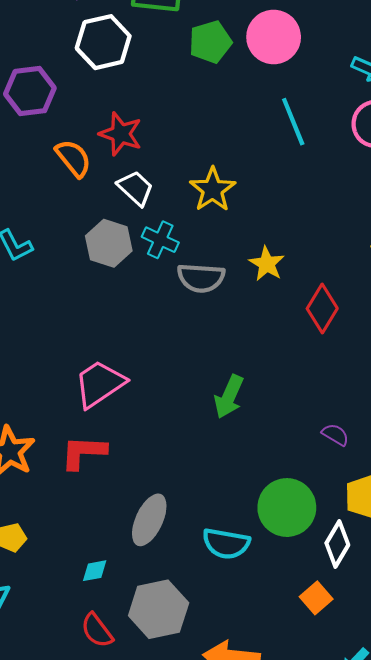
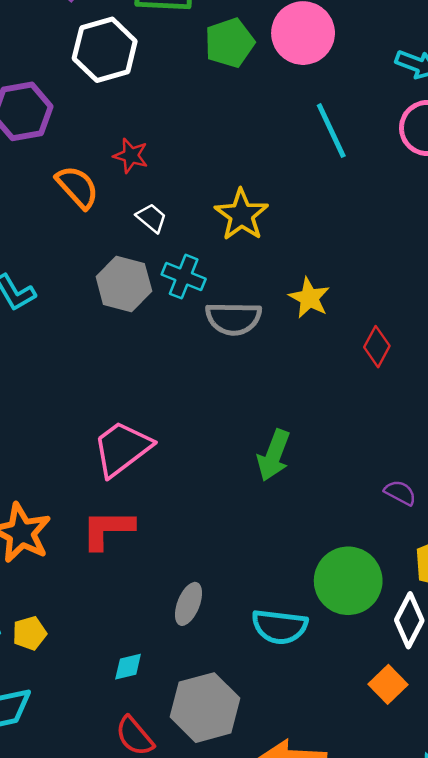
red star: (121, 134) -> (131, 156), size x0.7
white trapezoid: (135, 188) -> (152, 218), size x0.7
red diamond: (322, 308) -> (377, 347), size x0.7
gray ellipse: (149, 520) -> (189, 604), size x0.7

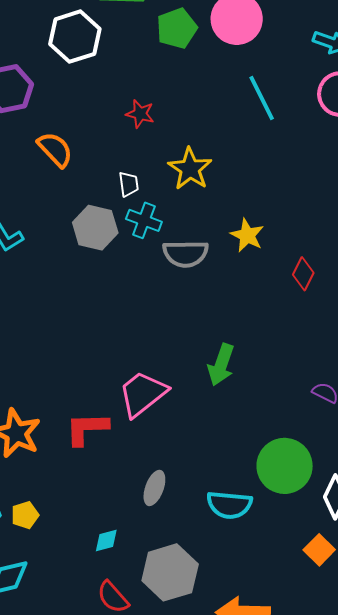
red star: (131, 156) -> (140, 114), moved
white trapezoid: (152, 218) -> (129, 184), moved, turned 44
pink trapezoid: (122, 448) -> (143, 394), moved

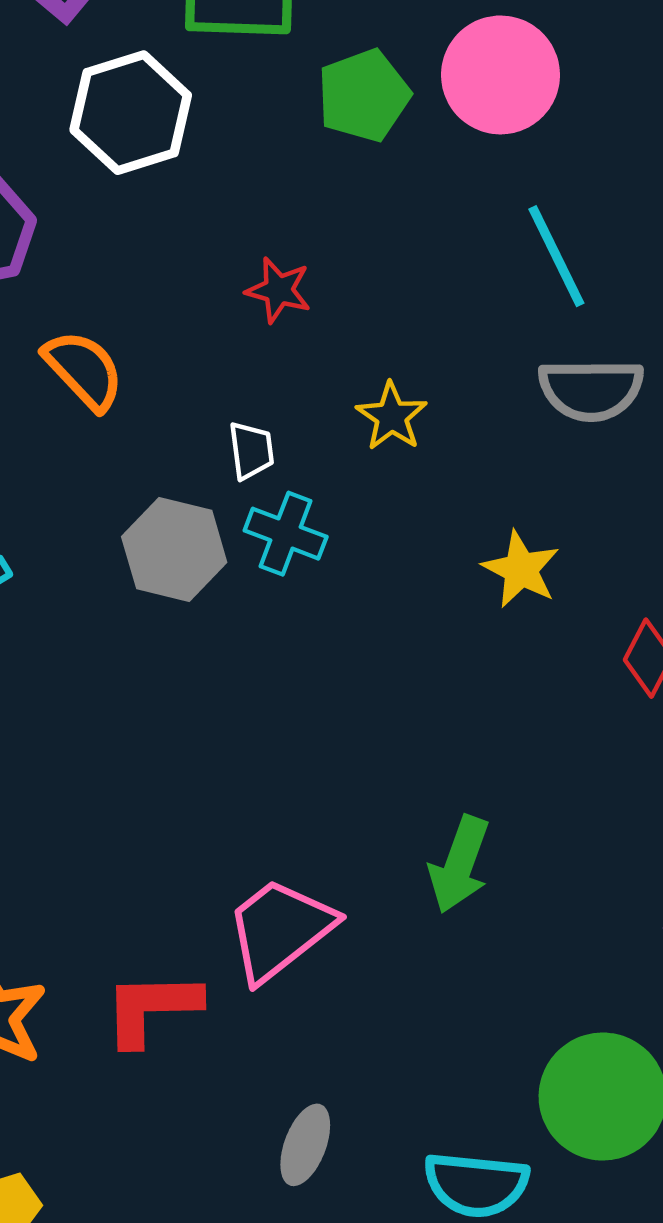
yellow star: (190, 169) -> (392, 416), size x0.7
gray semicircle: (186, 254) -> (591, 390), moved

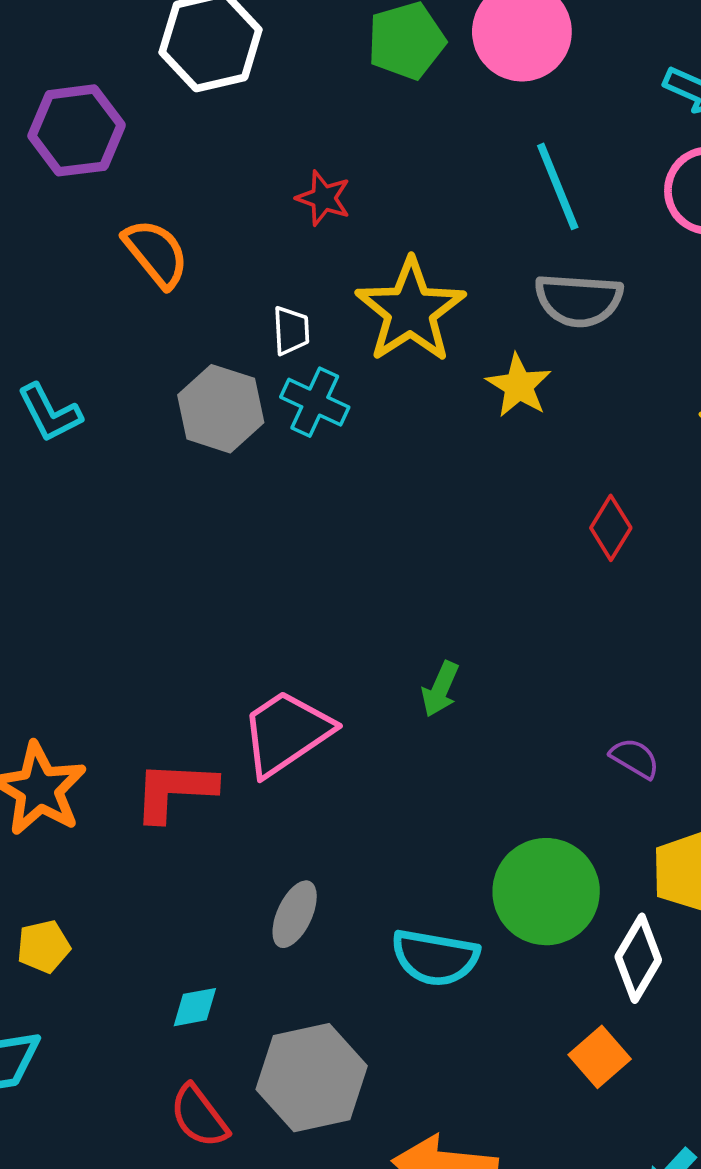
yellow star: (392, 416) -> (410, 311), size x1.8
yellow star: (521, 569) -> (519, 386), moved
green arrow: (459, 864) -> (440, 689), size x0.7

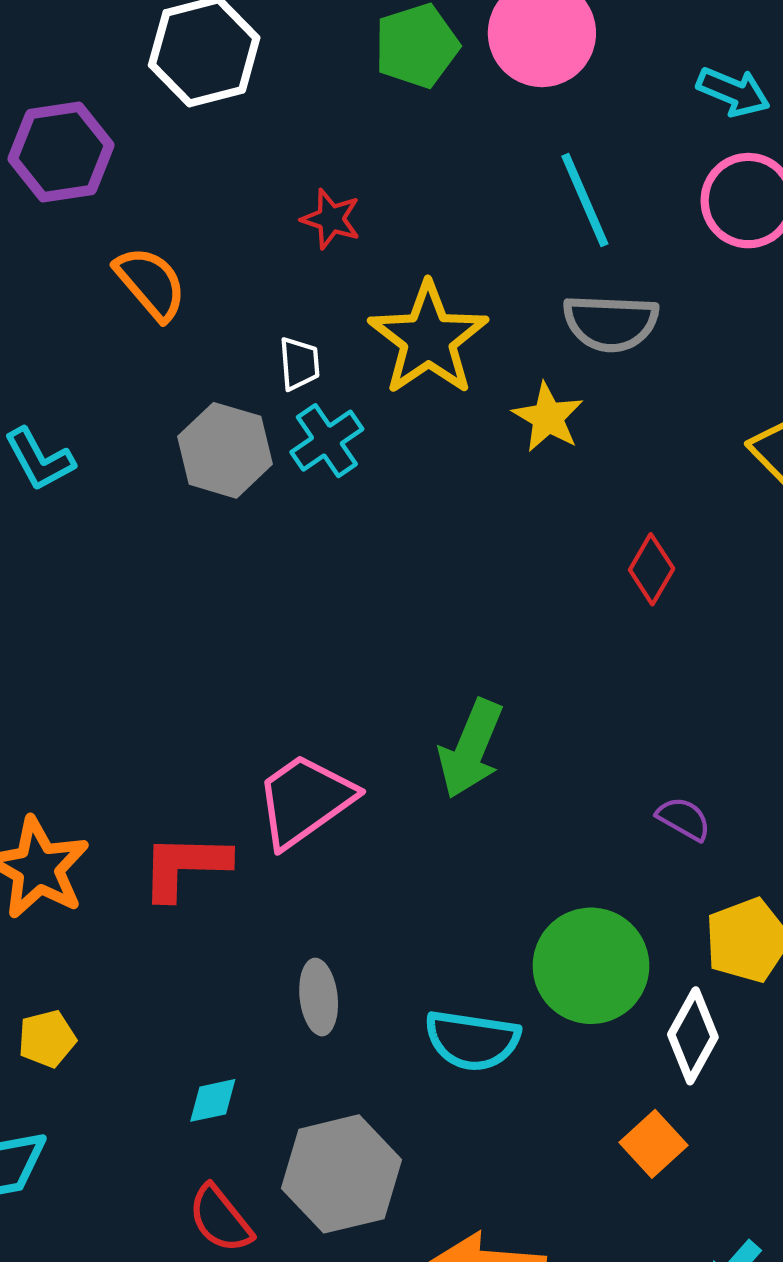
cyan cross: (315, 402) -> (327, 441), turned 32
green arrow: (440, 689) -> (471, 749), size x1.6
gray ellipse: (295, 914) -> (319, 997), turned -30

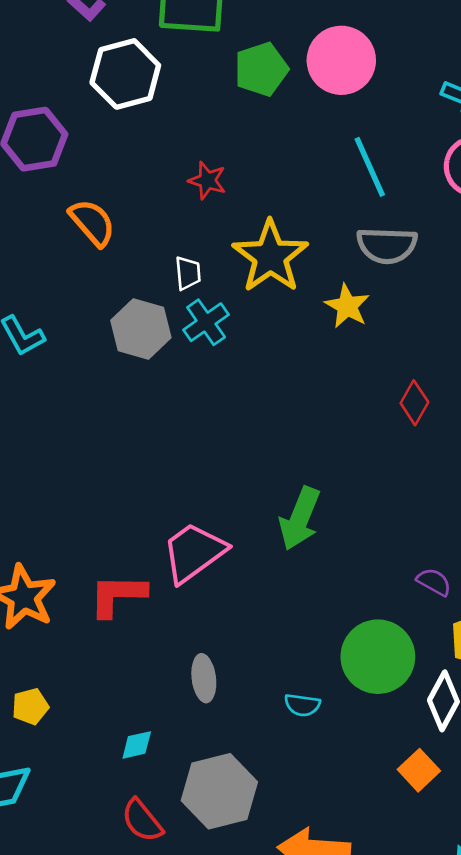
purple semicircle: (684, 819) -> (434, 582), moved
cyan semicircle: (472, 1040) -> (302, 705), size x0.6

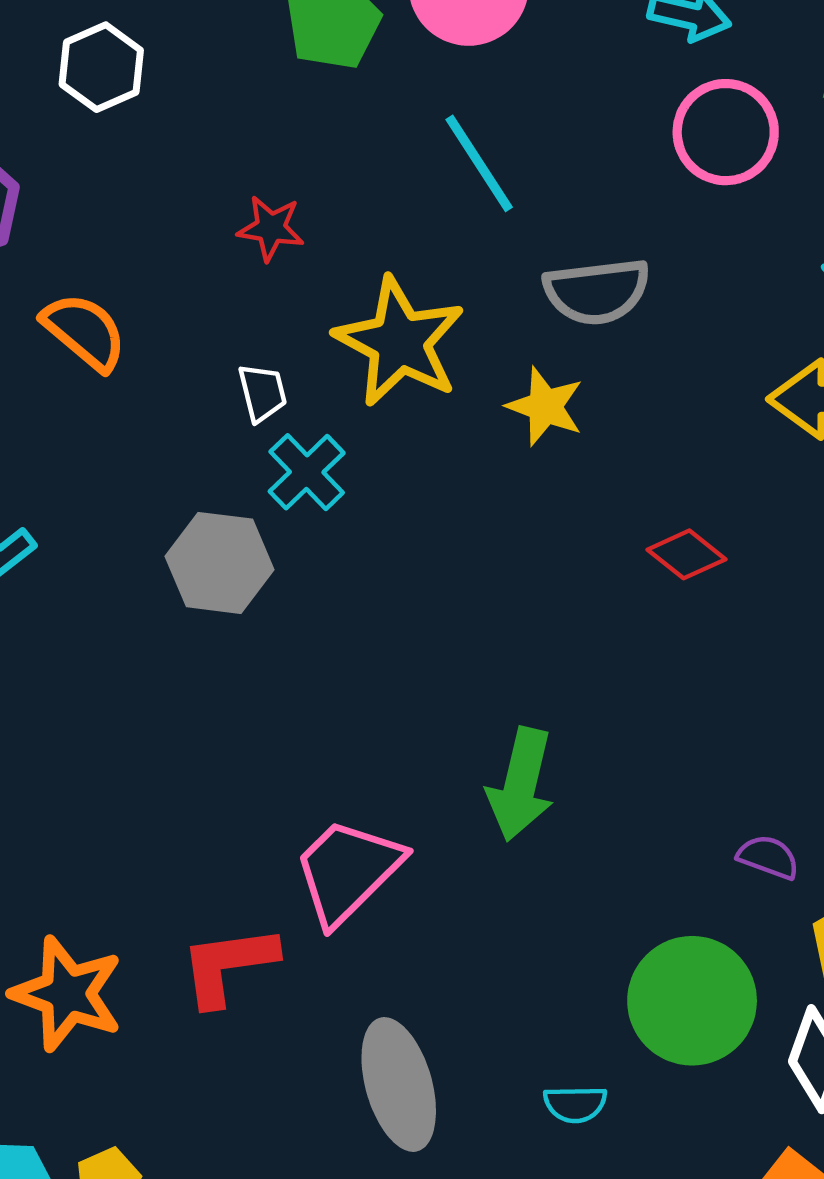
white hexagon: (125, 74) -> (101, 67), size x0.7
cyan line: (370, 167) -> (479, 163), moved
gray hexagon: (141, 329) -> (219, 563), moved
red diamond: (414, 403) -> (686, 554), turned -72
gray ellipse: (204, 678) -> (399, 1084), size x1.6

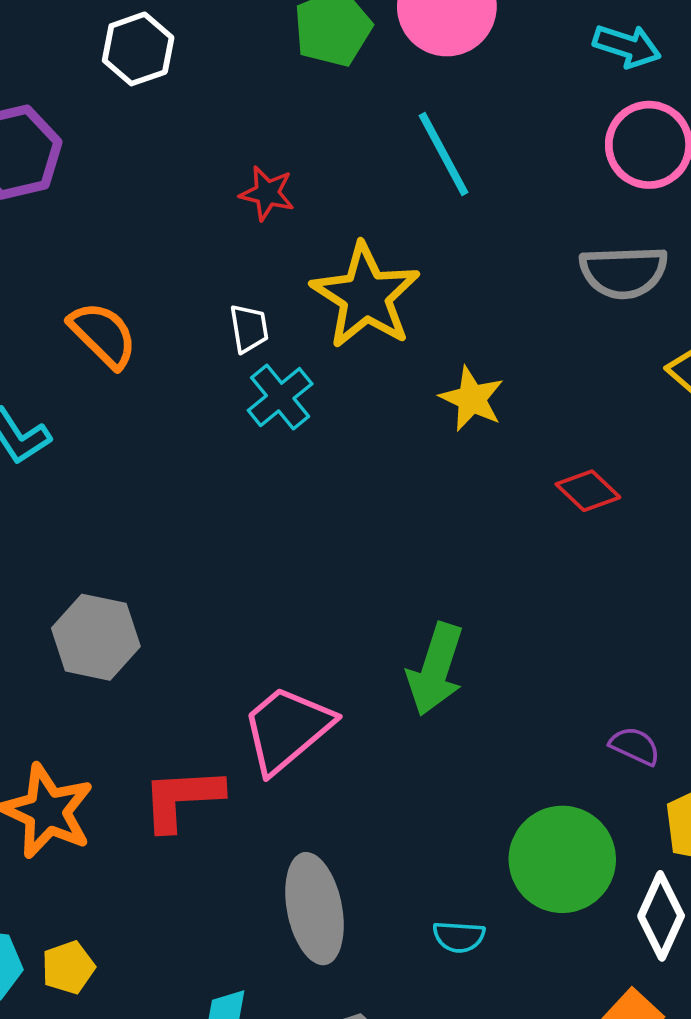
gray semicircle: (597, 291) -> (624, 272), moved
orange semicircle: (85, 331) -> (103, 335), moved
yellow star: (545, 406) -> (472, 399), moved
gray hexagon: (219, 563) -> (96, 637), moved

